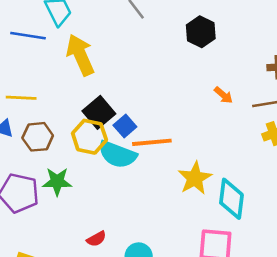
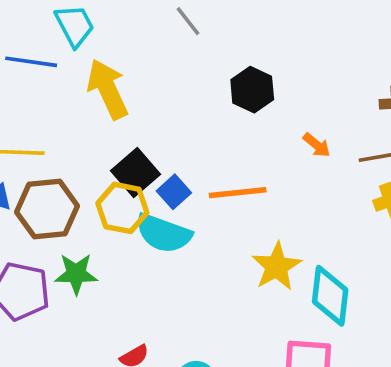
black hexagon: (201, 32) -> (252, 90), moved
brown hexagon: (38, 137) -> (47, 209), size x1.4
orange line: (152, 142) -> (238, 193), moved

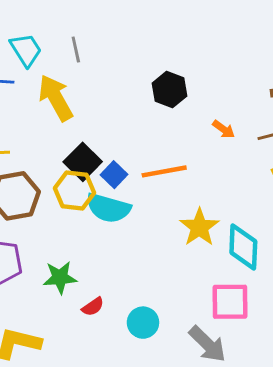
gray line: (188, 21) -> (76, 49), moved, turned 30
green star: (76, 274) -> (60, 278), moved

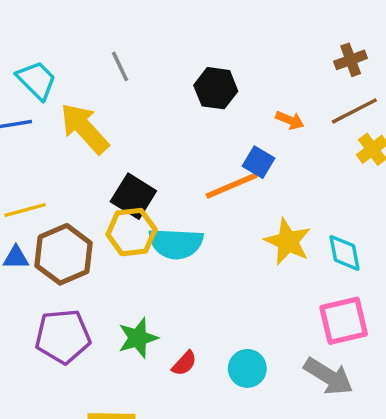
gray line: (76, 49) -> (120, 66), moved
blue square: (114, 175) -> (259, 162), moved
cyan diamond: (243, 247) -> (345, 253), size x0.7

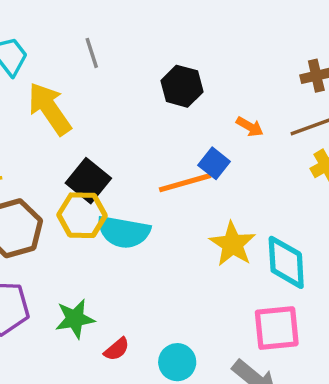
cyan diamond: (345, 253) -> (286, 262), size x1.4

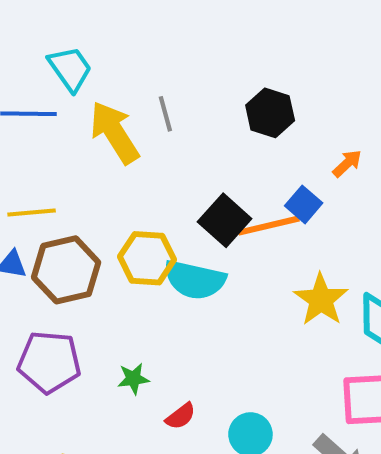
gray line: (92, 53) -> (165, 114), moved
orange arrow: (250, 127) -> (347, 163), turned -76
black square: (88, 181) -> (225, 220), moved
green star: (75, 319) -> (133, 379), size x0.7

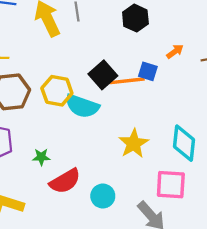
blue square: (304, 204) -> (148, 71), turned -30
yellow star: (321, 300) -> (134, 144), moved
red semicircle: (181, 416) -> (65, 181), size x1.8

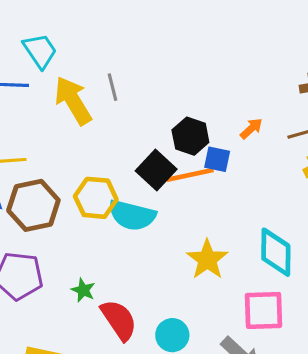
black hexagon: (135, 18) -> (190, 136), moved
green star: (41, 157) -> (83, 290), turned 30
red semicircle: (65, 181) -> (119, 320), turned -88

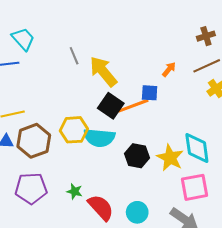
yellow arrow: (73, 101) -> (103, 71), moved
black hexagon: (190, 136) -> (137, 156), moved
yellow star: (207, 259) -> (170, 158), moved

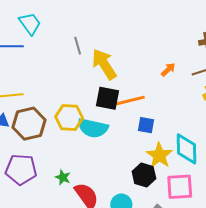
blue square: (150, 93) -> (146, 125), moved
black square: (111, 106) -> (108, 98), turned -30
black hexagon: (137, 156) -> (144, 175), moved

